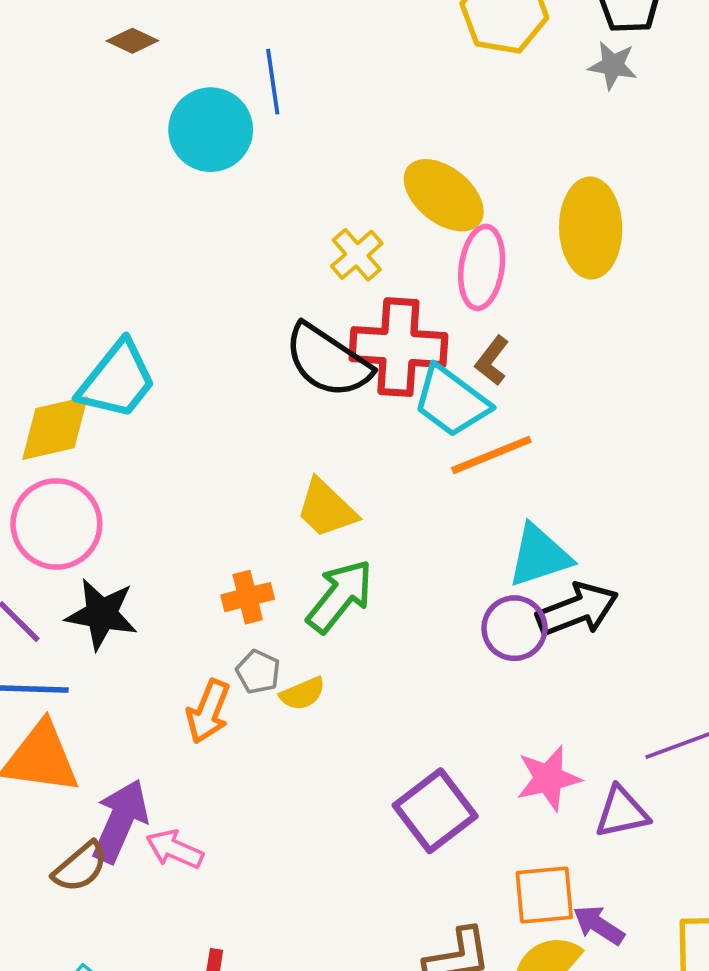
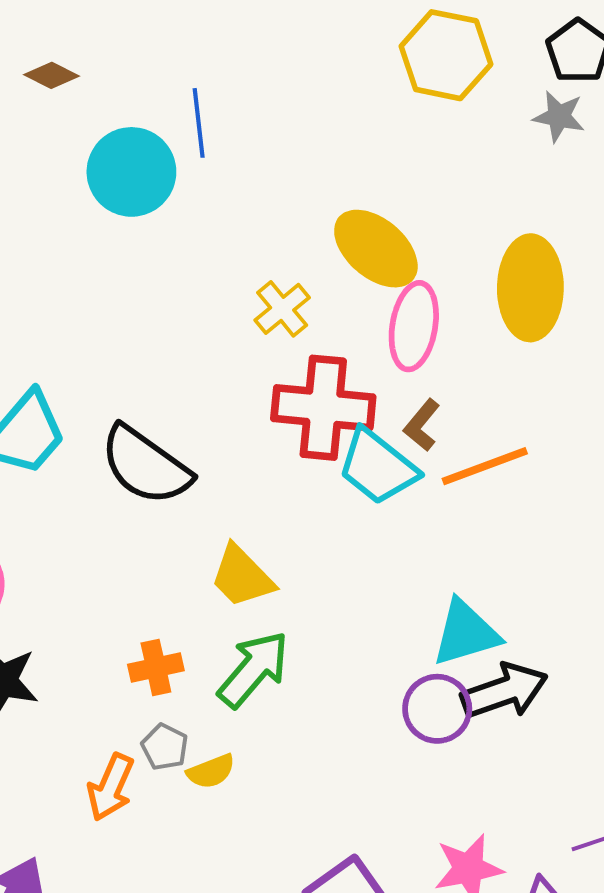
black semicircle: (328, 361) -> (146, 465), moved
orange line: (491, 455) -> (485, 466), moved

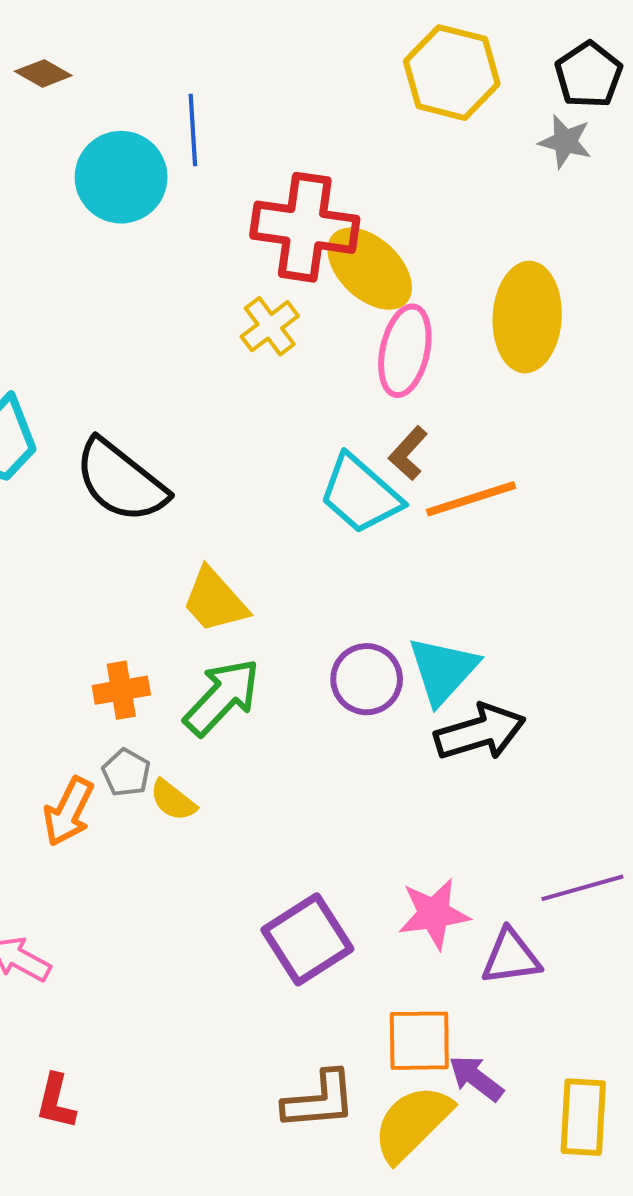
red cross: (323, 408) -> (305, 227), moved
cyan triangle: (466, 633) -> (443, 670), turned -34
purple circle: (437, 709) -> (367, 679), moved
yellow semicircle: (211, 771) -> (173, 800), turned 57

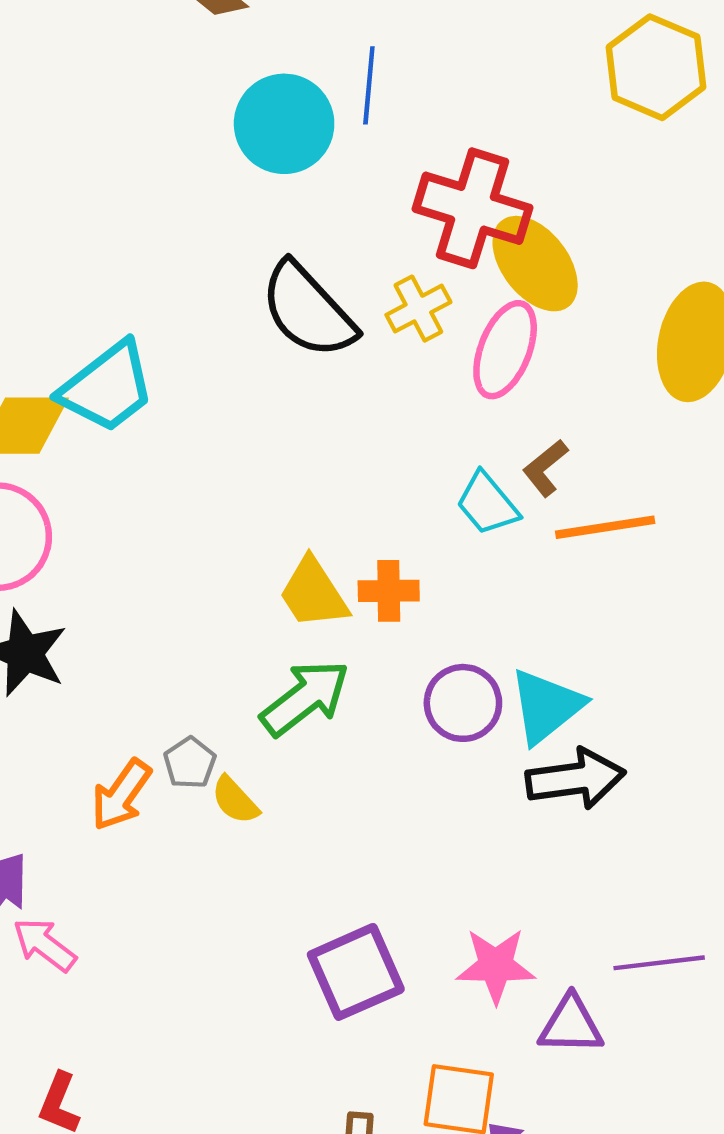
pink ellipse: (405, 351) -> (505, 350), moved
black semicircle: (121, 481) -> (308, 310), moved
cyan trapezoid: (360, 494) -> (487, 504), size x0.7
orange cross: (121, 690) -> (389, 591), moved

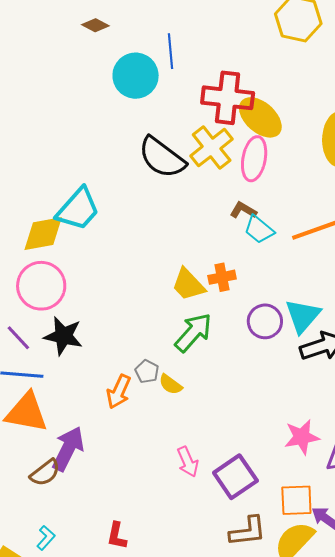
yellow cross: (418, 309) -> (212, 147), size x1.5
brown L-shape: (545, 468) -> (243, 210), moved, turned 80
pink arrow: (44, 945) -> (188, 462), moved, turned -140
purple square: (356, 972) -> (235, 477), moved

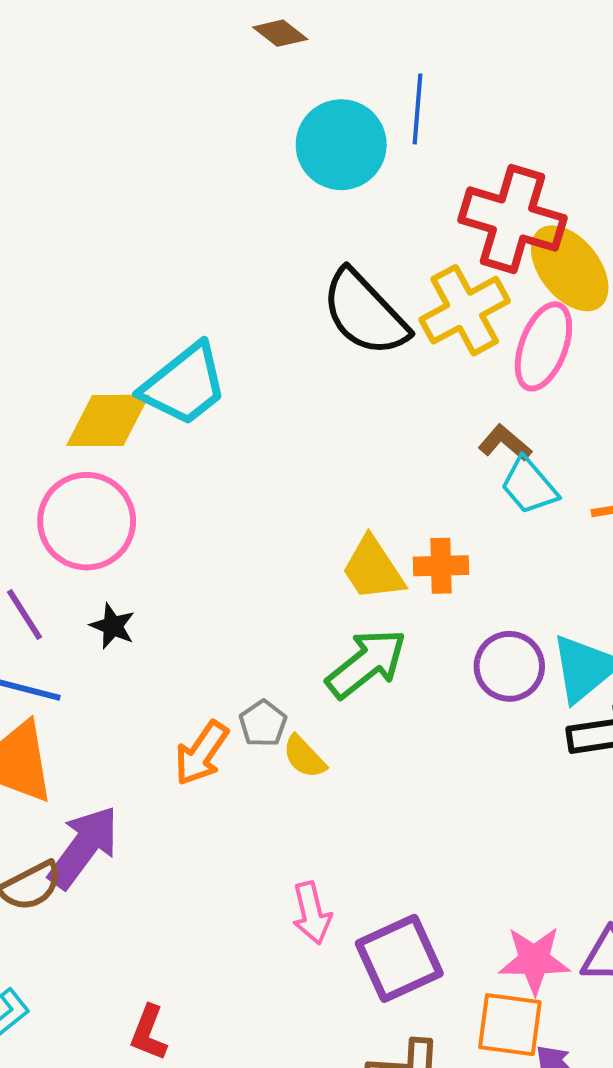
black star: (63, 336) -> (113, 626), size x0.6
pink star: (302, 437) -> (534, 960), moved

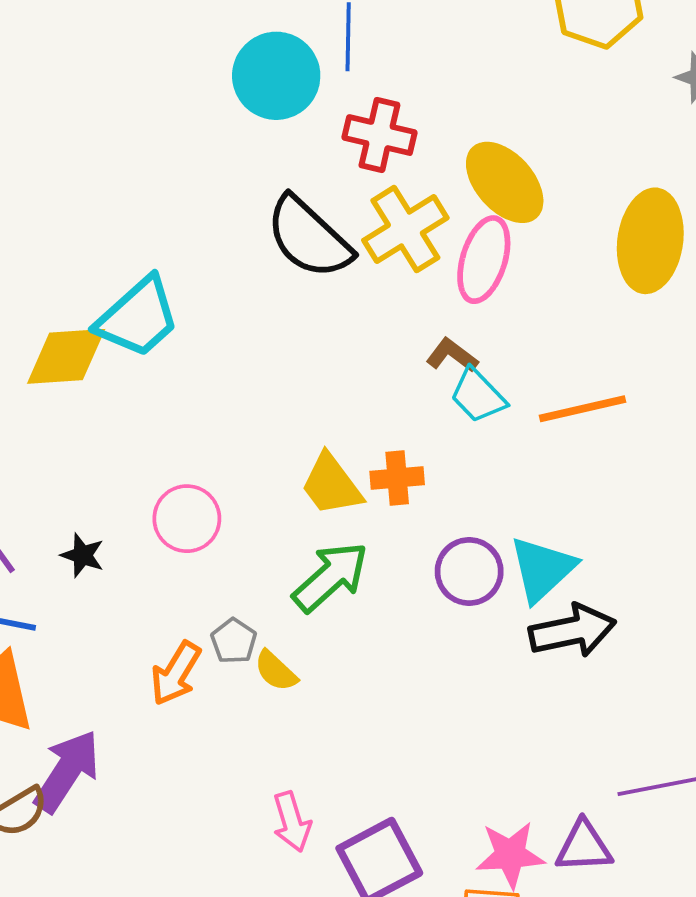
red cross: (512, 219) -> (379, 135), moved, size x0.7
pink circle: (87, 521) -> (187, 519), moved, size x0.7

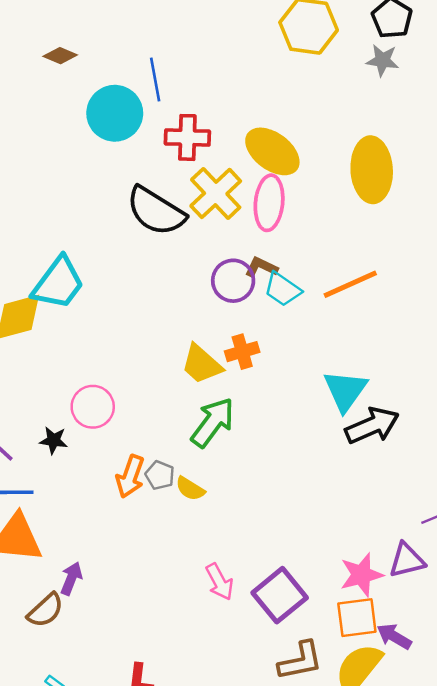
pink circle: (187, 519) -> (93, 407), moved
purple circle: (469, 571) -> (233, 281), moved
orange arrow: (176, 673) -> (130, 476), moved
purple arrow: (67, 771) -> (71, 578), size x0.6

